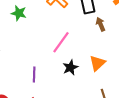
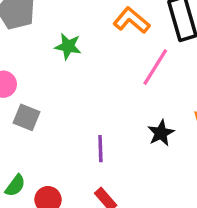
pink line: (61, 42) -> (155, 67), moved

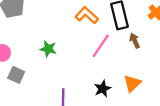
green star: (68, 46) -> (48, 49), moved

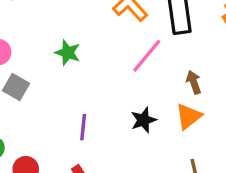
brown arrow: (135, 41) -> (194, 82), moved

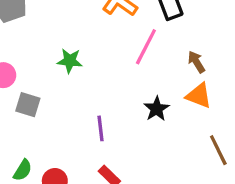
orange triangle: (189, 116) -> (199, 96), turned -48

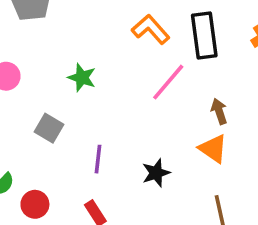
gray square: (28, 105) -> (49, 128), moved
black star: (157, 109) -> (156, 173), moved

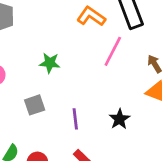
gray square: (49, 128) -> (35, 105), turned -36

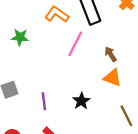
green star: (50, 63) -> (20, 37), moved

